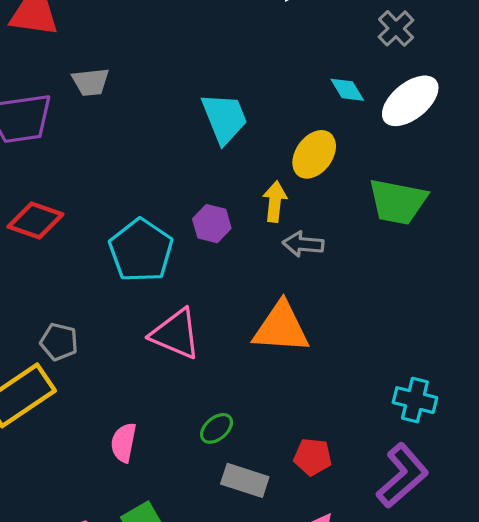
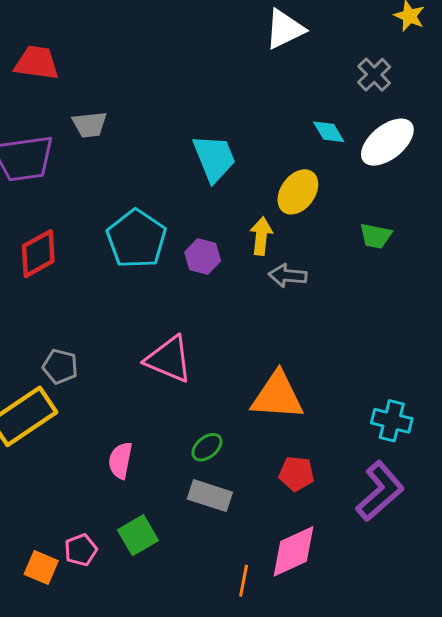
green trapezoid: (398, 202) -> (376, 236), size x0.6
red diamond: (35, 221) -> (38, 254), turned -48
cyan pentagon: (141, 250) -> (137, 239), moved
orange triangle: (281, 328) -> (277, 396), moved
gray rectangle: (245, 480) -> (210, 496), moved

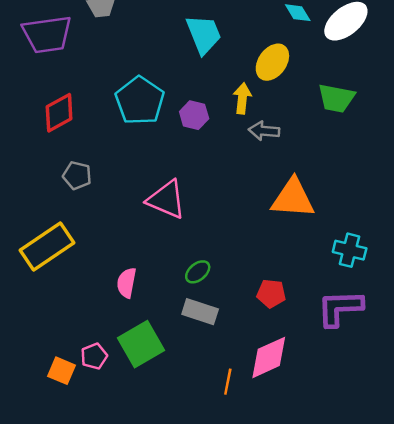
green trapezoid: (376, 236) -> (336, 98), size x1.4
gray pentagon: (60, 367) -> (77, 175), moved
orange triangle: (277, 396) -> (293, 198), moved
purple L-shape: (380, 491) -> (340, 308), turned -141
green square: (138, 535) -> (141, 344), size x1.4

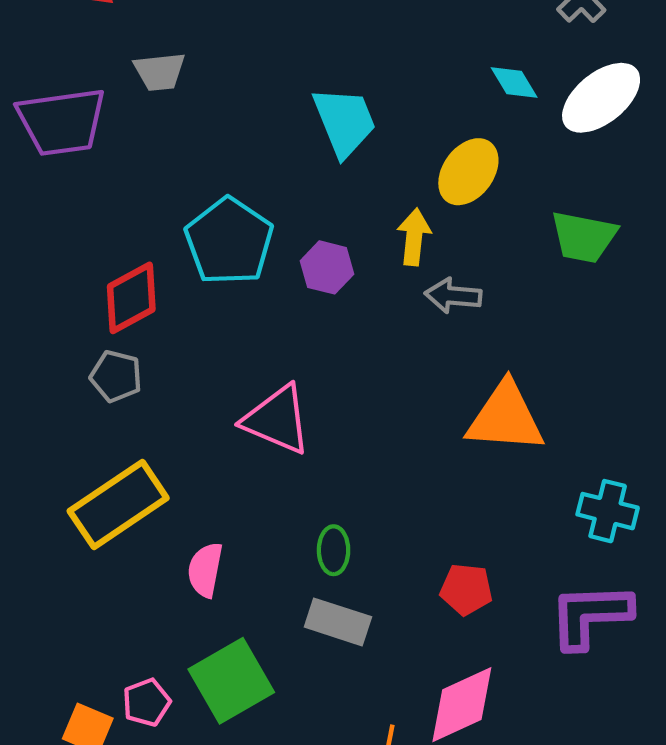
red diamond: (59, 113) -> (131, 298), moved
yellow rectangle: (47, 247) -> (118, 505), moved
green ellipse: (198, 272) -> (334, 550), turned -50

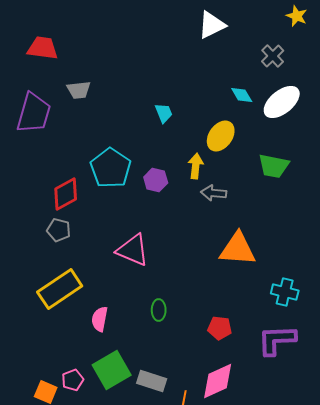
purple trapezoid: (62, 122) -> (34, 113), turned -66
cyan trapezoid: (344, 122) -> (164, 113), size x0.6
gray rectangle: (338, 622) -> (152, 381), moved

